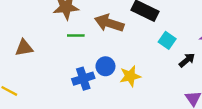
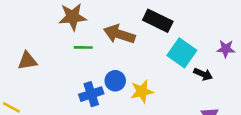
cyan square: (167, 40) -> (182, 53), size x1.5
black arrow: (187, 60) -> (203, 74), turned 63

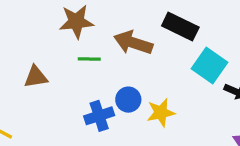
brown triangle: (27, 61) -> (36, 77), moved

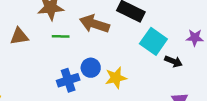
brown triangle: (36, 77) -> (19, 36), moved

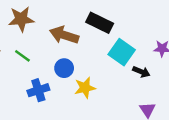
green line: (61, 36) -> (22, 56), moved, turned 35
blue circle: (91, 68) -> (64, 68), moved

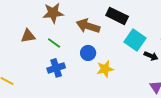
blue cross: (38, 90) -> (56, 68), moved

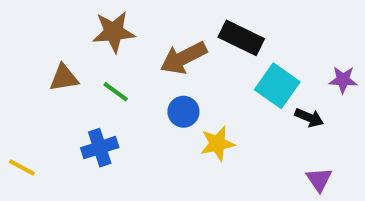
brown arrow: (88, 26) -> (183, 58), turned -45
blue cross: (56, 68) -> (100, 148), moved

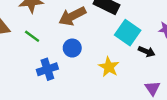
yellow star: (217, 144) -> (109, 67), moved, turned -30
blue cross: (100, 148) -> (47, 69), moved

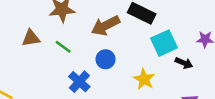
cyan square: (128, 33) -> (164, 43), turned 30
blue cross: (47, 69) -> (79, 82), turned -30

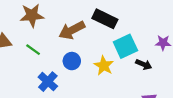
yellow star: (144, 79) -> (104, 66), moved

